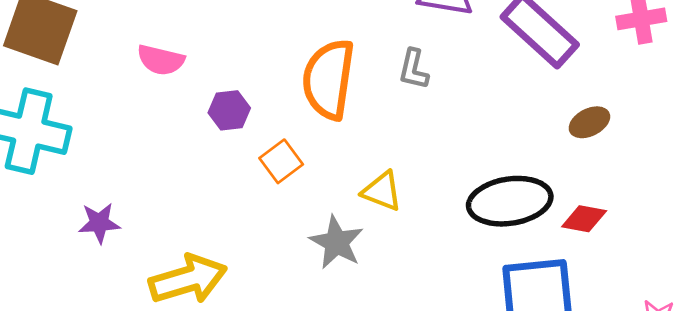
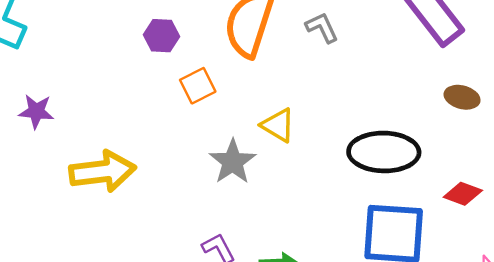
gray L-shape: (414, 69) -> (322, 27), turned 132
brown ellipse: (589, 122) -> (462, 97), turned 32
red diamond: (584, 219) -> (463, 194), moved

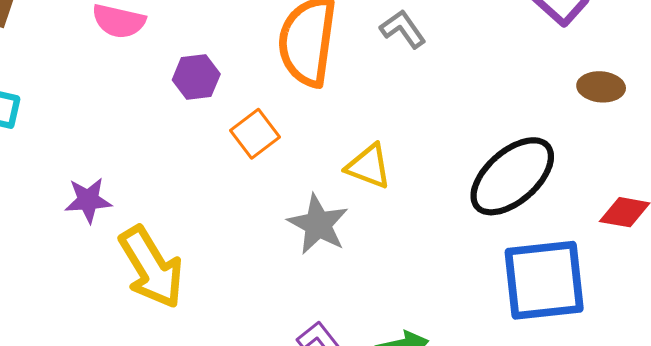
purple star: (36, 111) -> (88, 200), moved
black ellipse: (384, 152) -> (512, 176), turned -32
yellow arrow: (103, 171) -> (151, 267), turned 76

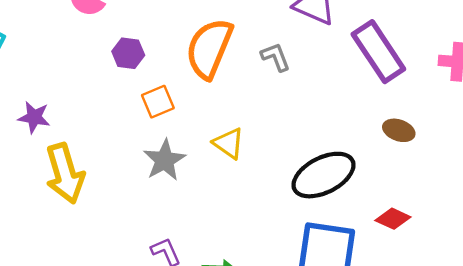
gray star: (318, 224) -> (165, 160), moved

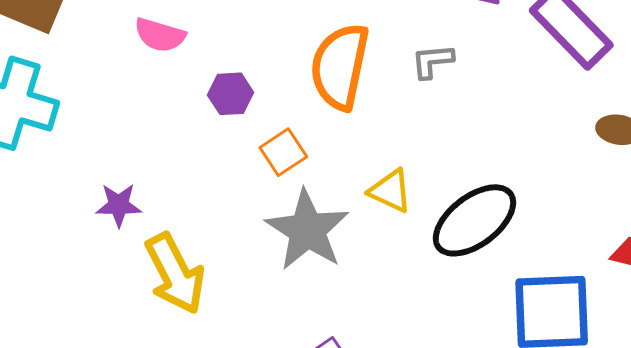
gray L-shape: (276, 57) -> (432, 61), turned -64
gray star: (165, 160) -> (307, 230), size x1.4
black ellipse: (323, 175) -> (474, 220), moved

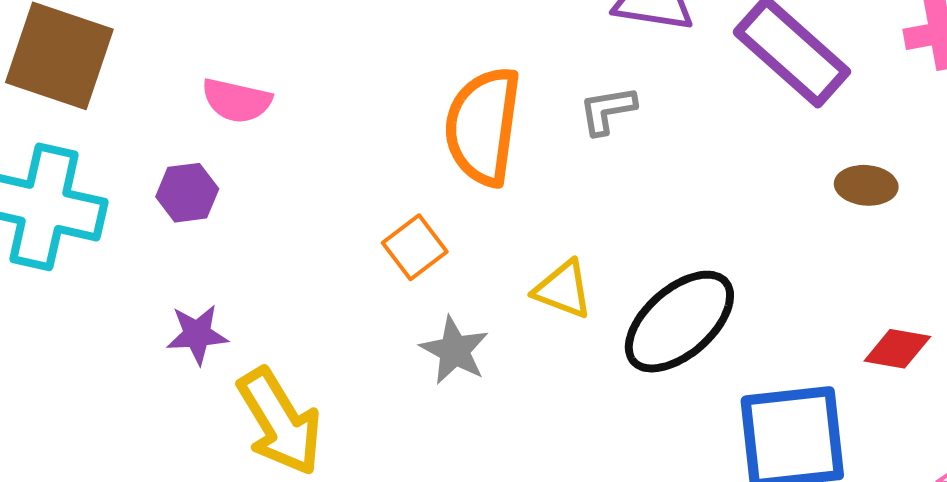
purple hexagon: (231, 94) -> (187, 193), moved
gray star: (307, 230) -> (454, 350), size x0.6

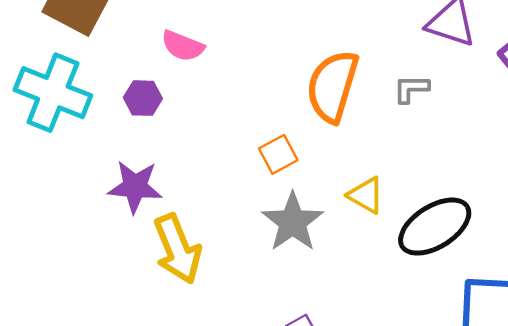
purple star: (197, 334) -> (135, 187), size x1.4
gray star: (454, 350) -> (293, 222), size x1.4

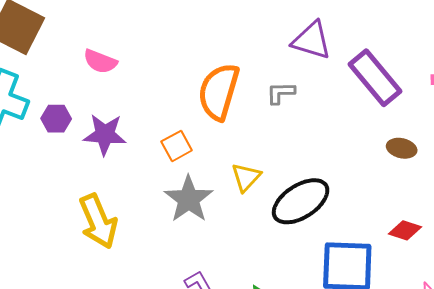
purple hexagon: (143, 98) -> (56, 119), moved
purple star: (135, 187) -> (105, 135), moved
yellow triangle: (366, 195) -> (246, 177), turned 44

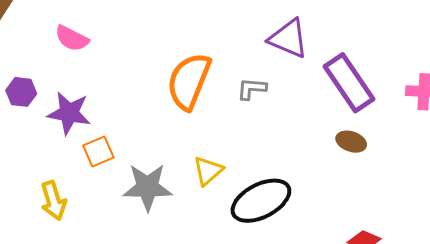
orange square: (177, 146) -> (98, 151), moved
brown ellipse: (402, 148) -> (351, 142), moved
gray star: (189, 199) -> (148, 187), turned 30
yellow arrow: (98, 221) -> (53, 201), size x0.7

